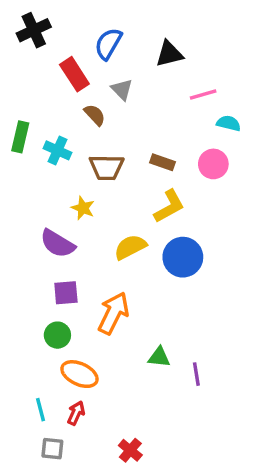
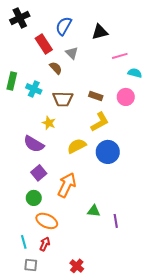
purple square: (66, 293) -> (39, 173), turned -35

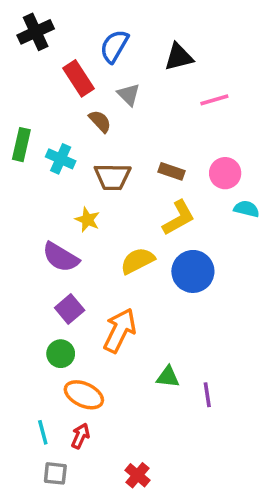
cyan semicircle: (135, 73) -> (247, 209), moved

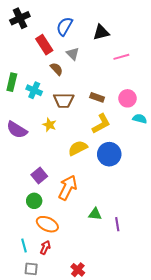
purple semicircle: (61, 257) -> (17, 130), moved

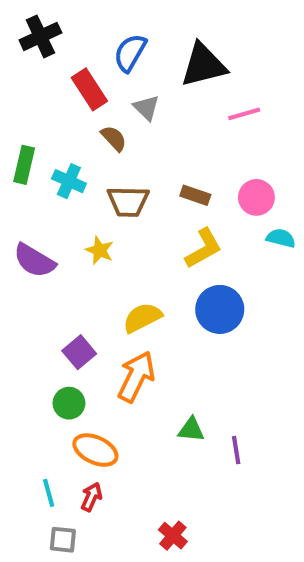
black triangle: (101, 32) -> (203, 65), size x1.4
yellow semicircle: (78, 148) -> (142, 318), moved
red cross: (78, 270) -> (173, 536), moved

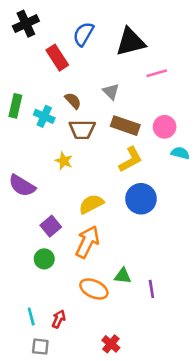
gray triangle: (146, 108) -> (111, 92), moved
brown semicircle: (114, 138) -> (73, 101), moved
brown rectangle: (195, 195) -> (125, 126), size x1.5
purple semicircle: (34, 261) -> (22, 186), moved
orange ellipse: (95, 450) -> (94, 289), moved

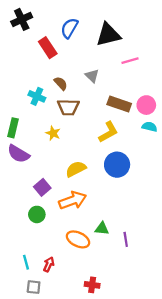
green rectangle: (15, 106) -> (13, 128), moved
brown rectangle: (125, 126) -> (119, 104), moved
pink circle: (165, 127) -> (146, 105), moved
orange arrow: (87, 242) -> (73, 200), turned 44
red cross: (111, 344) -> (92, 285), turned -32

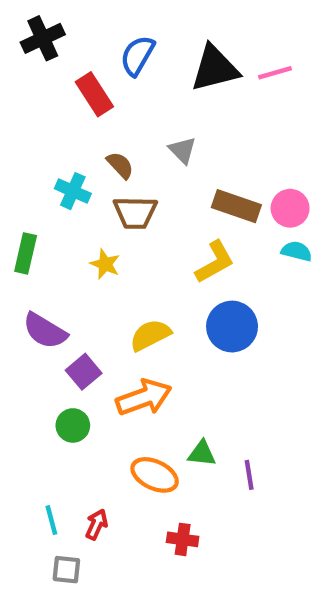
pink line: (130, 61) -> (275, 73), moved
purple semicircle: (18, 154) -> (45, 331), moved
red cross: (92, 285) -> (183, 539), moved

